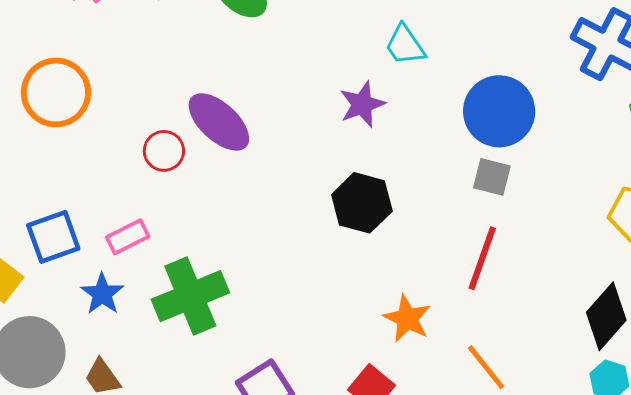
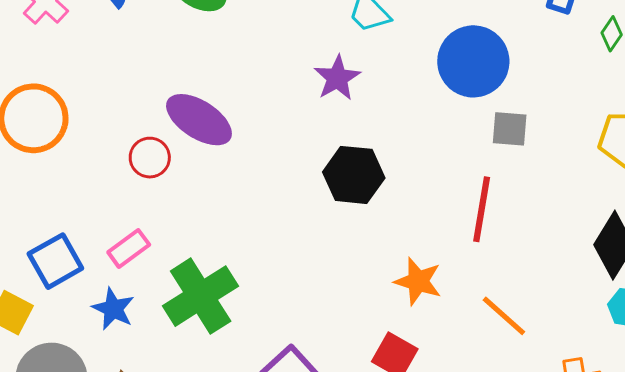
gray square: (492, 177) -> (510, 129), moved

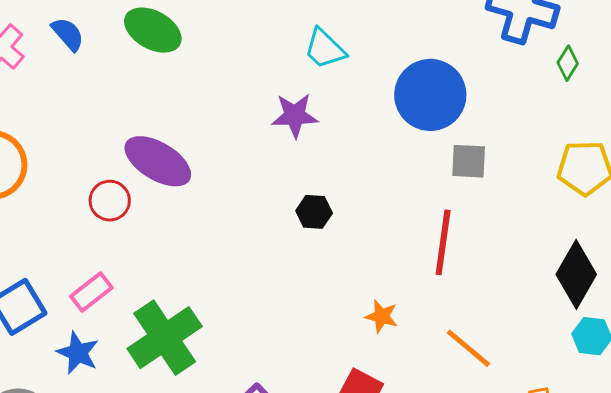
purple star: (337, 78) -> (295, 115), turned 30
black hexagon: (354, 175) -> (314, 212), size x0.6
orange star: (418, 281) -> (382, 316), size x0.7

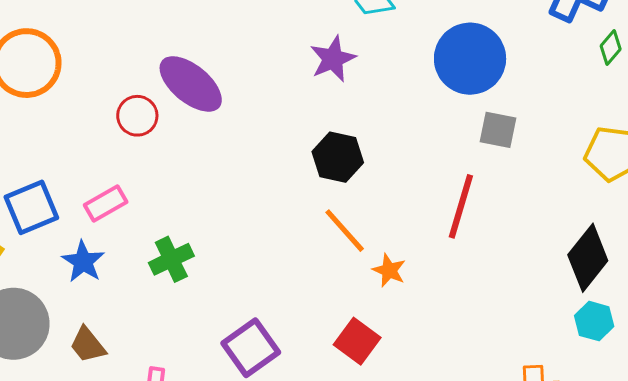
purple star: (295, 115) -> (333, 59), turned -30
black hexagon: (314, 212) -> (338, 157), size x1.4
green cross: (165, 338) -> (171, 259), size x0.6
orange line: (468, 348) -> (345, 231), moved

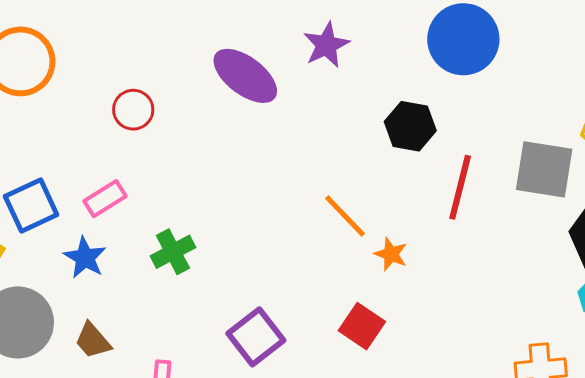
purple ellipse: (191, 84) -> (245, 76), moved
gray square: (498, 130) -> (544, 169), moved, size x1.6
black hexagon: (338, 157) -> (410, 126), moved

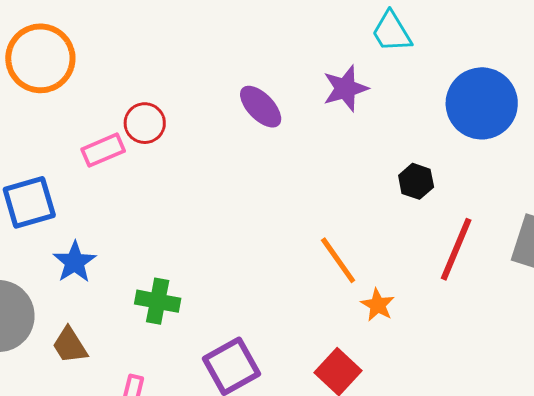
purple ellipse: (245, 76) -> (261, 107), size x0.7
black hexagon: (410, 126) -> (416, 181), size x0.7
pink rectangle: (105, 199) -> (103, 150), moved
green cross: (173, 252) -> (158, 301), moved, turned 30

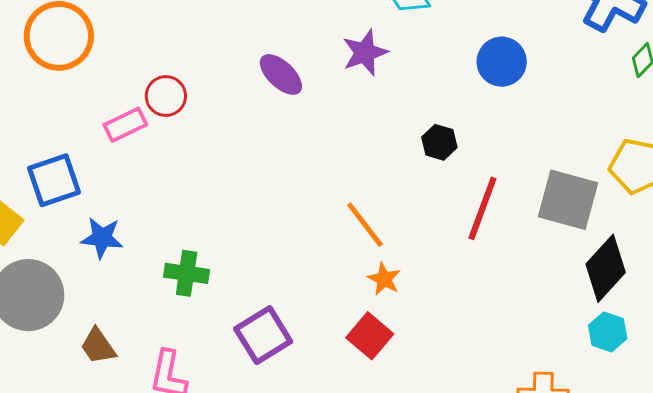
blue circle: (482, 103) -> (502, 62), size x0.7
blue star: (75, 262) -> (102, 238), turned -30
orange star: (378, 305) -> (384, 279), moved
brown trapezoid: (70, 345) -> (98, 346), moved

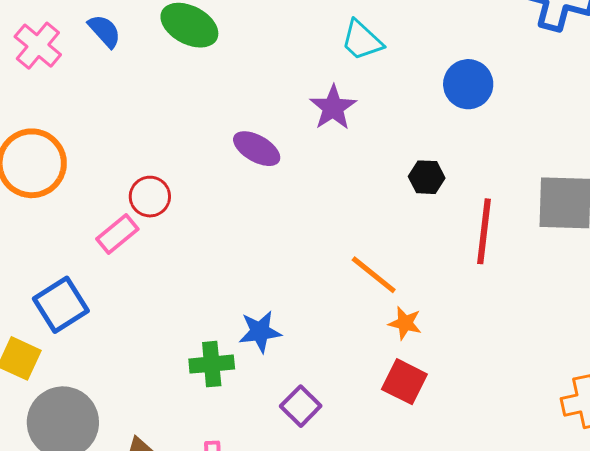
blue star: (102, 238) -> (260, 332), moved
purple square: (263, 335) -> (301, 406), size x0.7

